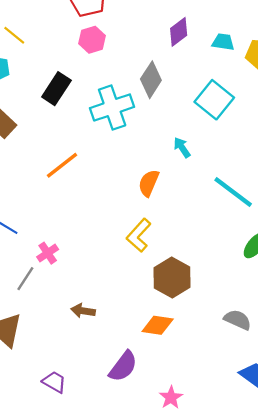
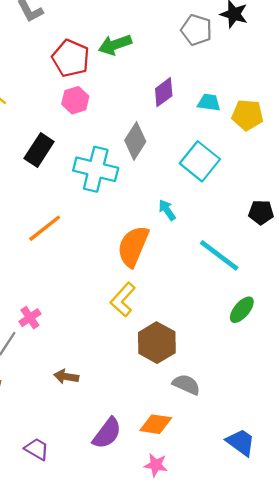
cyan cross: (112, 107) -> (96, 169), turned 33
orange semicircle: (149, 183) -> (133, 246), size x1.5
gray semicircle: (238, 320) -> (186, 384), moved
orange diamond: (158, 325) -> (156, 424), moved
pink star: (171, 397) -> (156, 465), turned -30

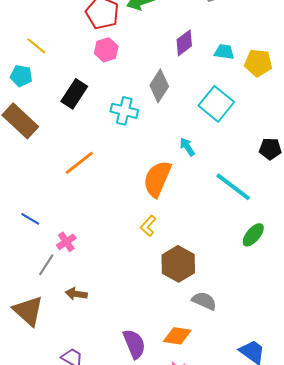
cyan cross: (96, 169) -> (124, 111), size x0.7
yellow L-shape: (123, 300) -> (148, 226), size x0.7
brown arrow: (66, 377) -> (76, 294), moved
purple semicircle: (107, 433) -> (134, 344), turned -60

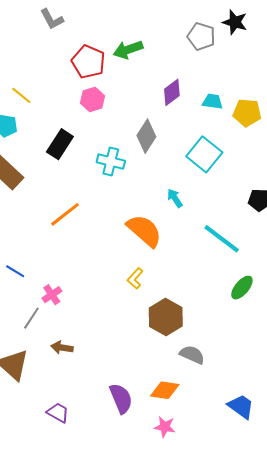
orange semicircle: (157, 179) -> (144, 231), turned 108

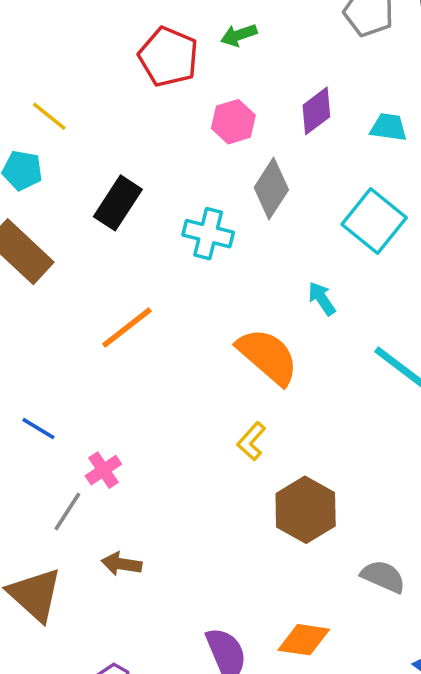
green arrow: (128, 50) -> (239, 35), size x0.7
pink hexagon: (92, 99) -> (233, 122), moved
gray semicircle: (192, 355) -> (383, 577), moved

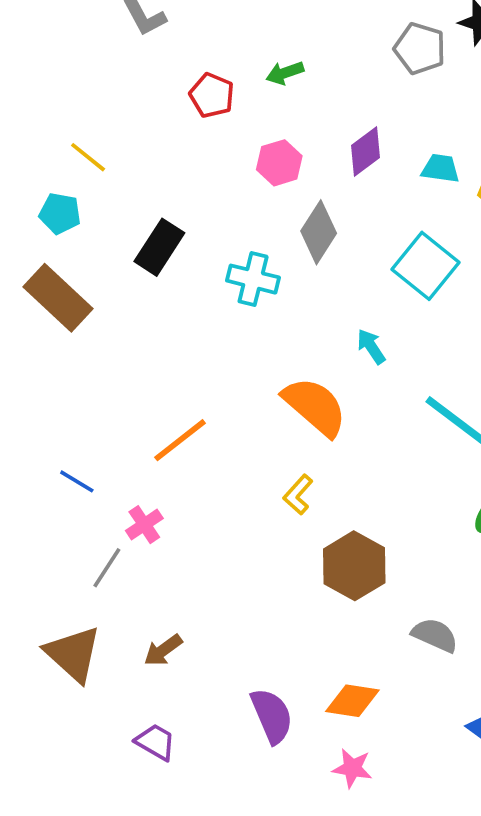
red pentagon: (168, 57) -> (212, 95), size x0.7
orange line: (127, 327) -> (180, 440), moved
brown arrow: (121, 564) -> (163, 650), moved, turned -45

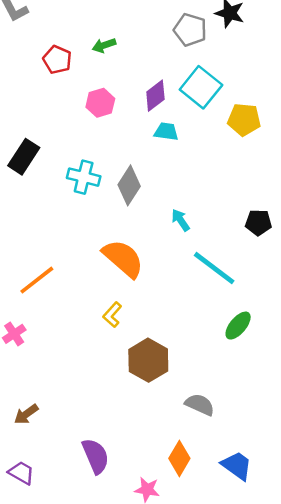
cyan trapezoid: (440, 168) -> (166, 132), moved
gray diamond: (319, 232) -> (129, 185), moved
cyan square: (425, 266) -> (201, 87), moved
cyan arrow: (371, 347) -> (181, 220), moved
orange diamond: (352, 701) -> (179, 458), moved, turned -68

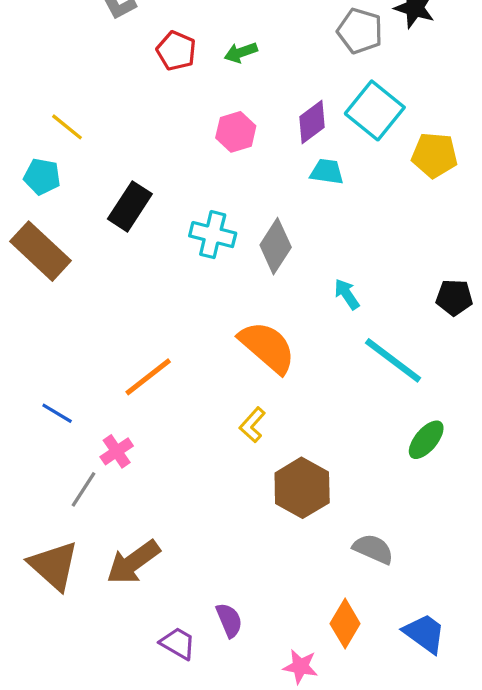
red pentagon: (57, 60) -> (176, 51), moved
brown arrow: (26, 414) -> (133, 562), size x1.6
purple semicircle: (96, 456) -> (229, 620), size x0.7
purple trapezoid: (21, 473) -> (178, 643), moved

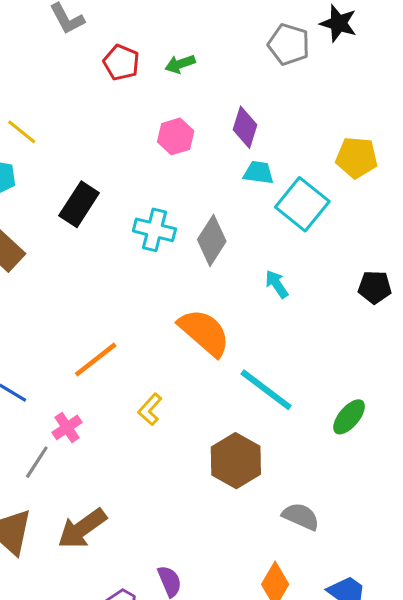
cyan square: (375, 110) -> (302, 204), moved
purple diamond: (312, 122) -> (245, 127), turned -36
cyan line: (393, 360) -> (266, 390), moved
yellow L-shape: (252, 425) -> (150, 409), moved

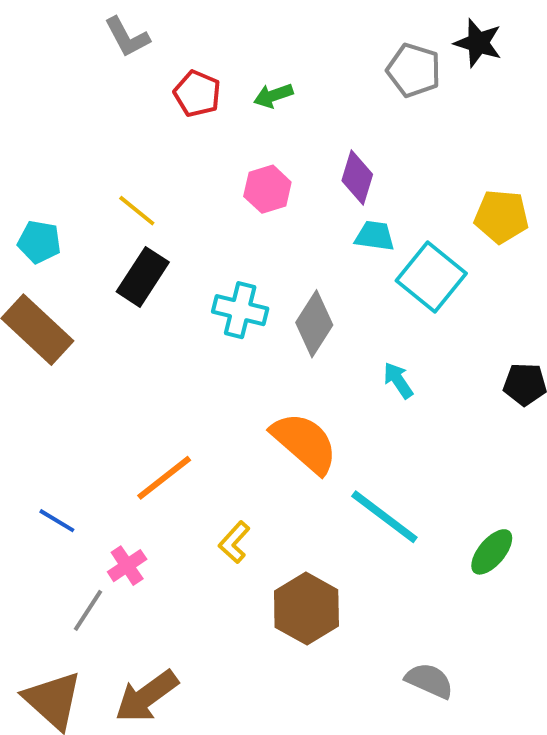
yellow line: (22, 132) -> (137, 211), moved
brown hexagon: (236, 461) -> (306, 608), moved

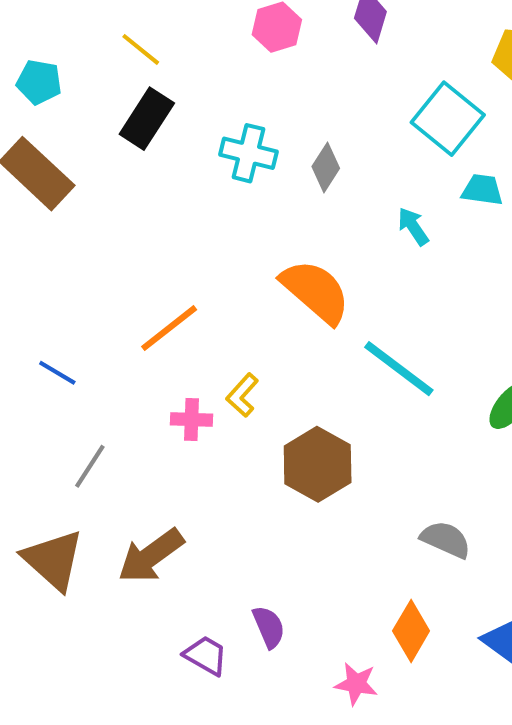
cyan trapezoid: (375, 236) -> (482, 190), moved
gray diamond: (314, 324) -> (326, 167), size x0.7
pink cross: (127, 566) -> (192, 420), moved, turned 36

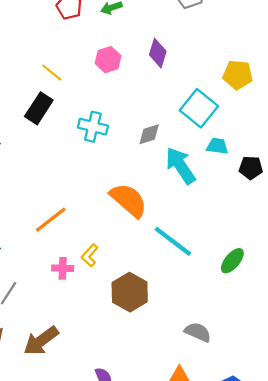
yellow line: (141, 49) -> (52, 73), moved
gray diamond: (326, 167) -> (149, 134), moved, turned 40
cyan arrow: (413, 226) -> (180, 166), size x1.8

